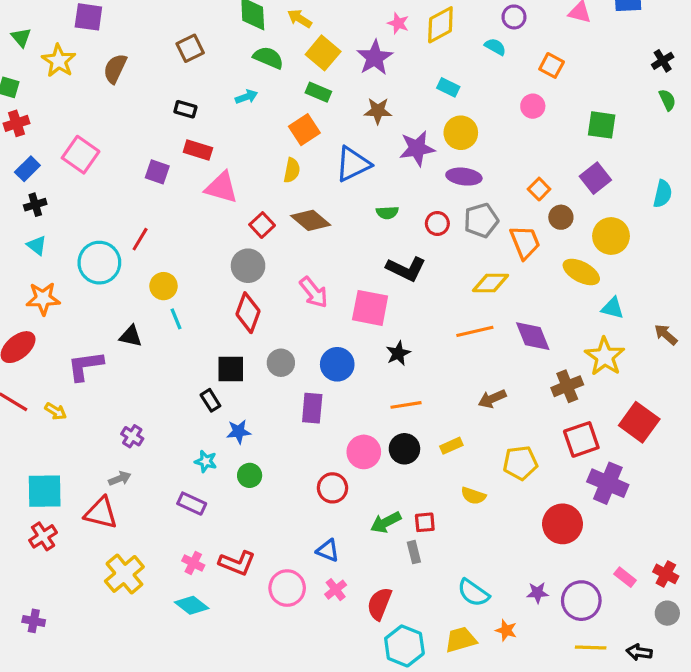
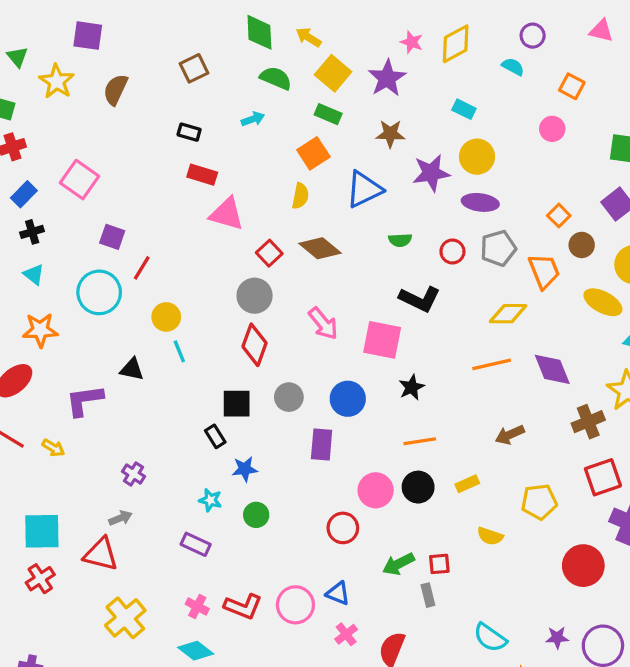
purple square: (157, 172) -> (112, 237), moved
pink circle: (287, 588) -> (295, 605), moved

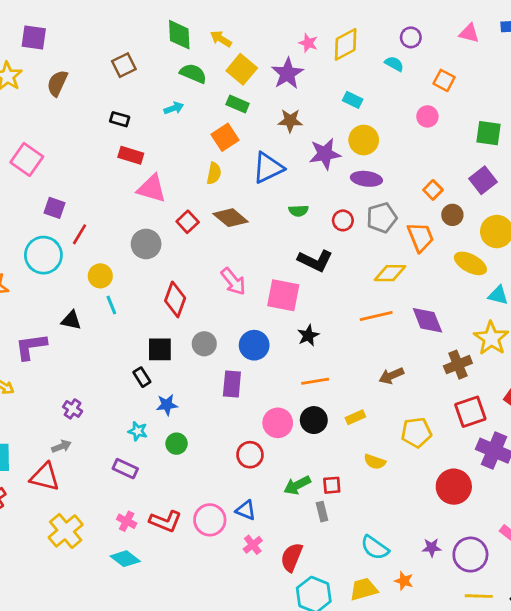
gray circle: (255, 296) -> (146, 244), moved

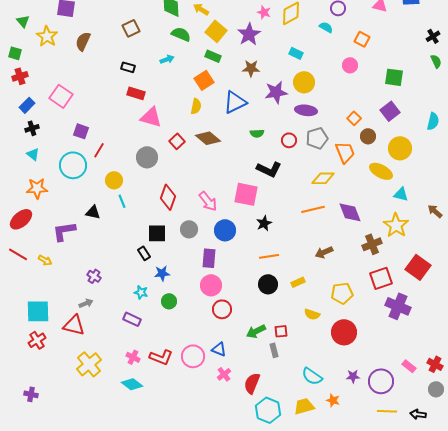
pink arrow: (233, 281) -> (208, 201), moved
pink circle: (278, 423) -> (211, 285), moved
red circle: (454, 487) -> (344, 332), moved

